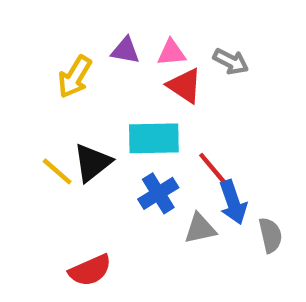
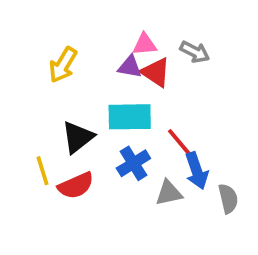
purple triangle: (125, 50) -> (130, 67), moved
yellow line: (57, 171) -> (42, 171), moved, turned 32
red semicircle: (90, 270) -> (76, 186), moved

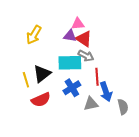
gray arrow: (195, 52) -> (86, 56), moved
red line: (180, 143) -> (97, 77), turned 36
yellow line: (42, 171) -> (26, 80), moved

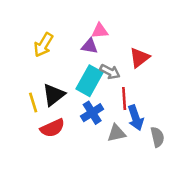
red triangle: (84, 39) -> (139, 58), moved, turned 48
cyan rectangle: (70, 63) -> (90, 81), turned -60

